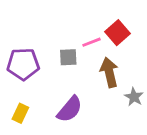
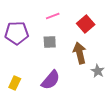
pink line: (92, 42) -> (53, 16), moved
purple pentagon: (23, 64) -> (17, 33), moved

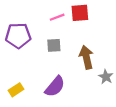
red square: (86, 24) -> (80, 13), moved, turned 36
yellow rectangle: (15, 83) -> (16, 90), turned 32

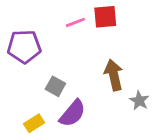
gray square: (54, 45) -> (55, 86), moved, turned 32
yellow rectangle: (16, 90) -> (34, 123), moved

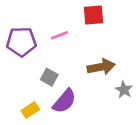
pink line: (75, 22) -> (59, 35), moved
brown arrow: (114, 75) -> (101, 67), turned 92

